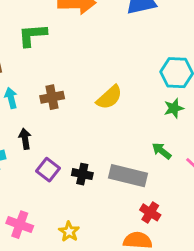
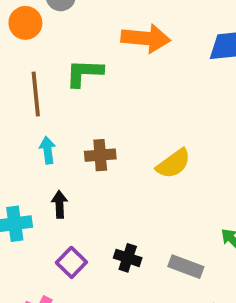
purple square: (48, 170) -> (71, 262), moved
gray rectangle: (128, 176) -> (186, 267), size x0.7

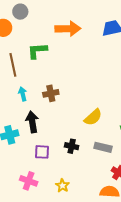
yellow semicircle: (173, 164) -> (93, 117), moved
black arrow: (60, 204) -> (32, 122), size x1.5
purple square: (71, 262) -> (42, 152), turned -35

